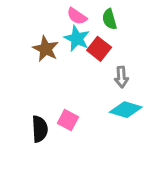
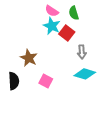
brown star: (46, 49) -> (29, 58), moved
black semicircle: (40, 129) -> (14, 81), moved

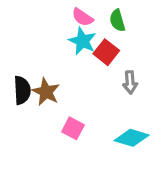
cyan diamond: (85, 74) -> (132, 138), moved
black semicircle: (14, 81) -> (22, 90), moved

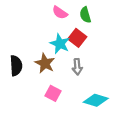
cyan star: (82, 41) -> (60, 44), moved
gray arrow: (130, 82) -> (77, 67), moved
brown star: (46, 92) -> (45, 63), moved

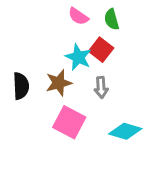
brown star: (45, 63) -> (59, 83), turned 30
pink square: (53, 93) -> (69, 122), size x1.5

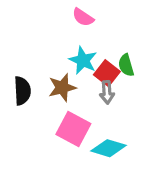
green semicircle: (112, 19) -> (126, 65), moved
red square: (101, 50) -> (107, 73), moved
cyan diamond: (125, 131) -> (109, 148), moved

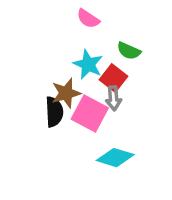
green semicircle: (126, 65) -> (129, 51), moved, turned -50
black semicircle: (22, 91) -> (54, 112), moved
pink square: (73, 129) -> (90, 113), moved

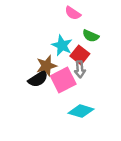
pink semicircle: (88, 19) -> (73, 13), moved
black semicircle: (54, 112) -> (38, 79), turned 60
pink square: (90, 113) -> (63, 80), turned 35

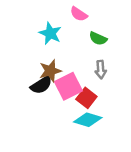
cyan star: (62, 45) -> (50, 33), moved
red square: (80, 55) -> (86, 98), moved
gray arrow: (80, 69) -> (101, 69), moved

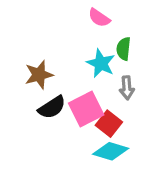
cyan star: (50, 33) -> (101, 63), moved
green semicircle: (98, 39) -> (124, 49), turned 72
brown star: (50, 71) -> (39, 75), moved

